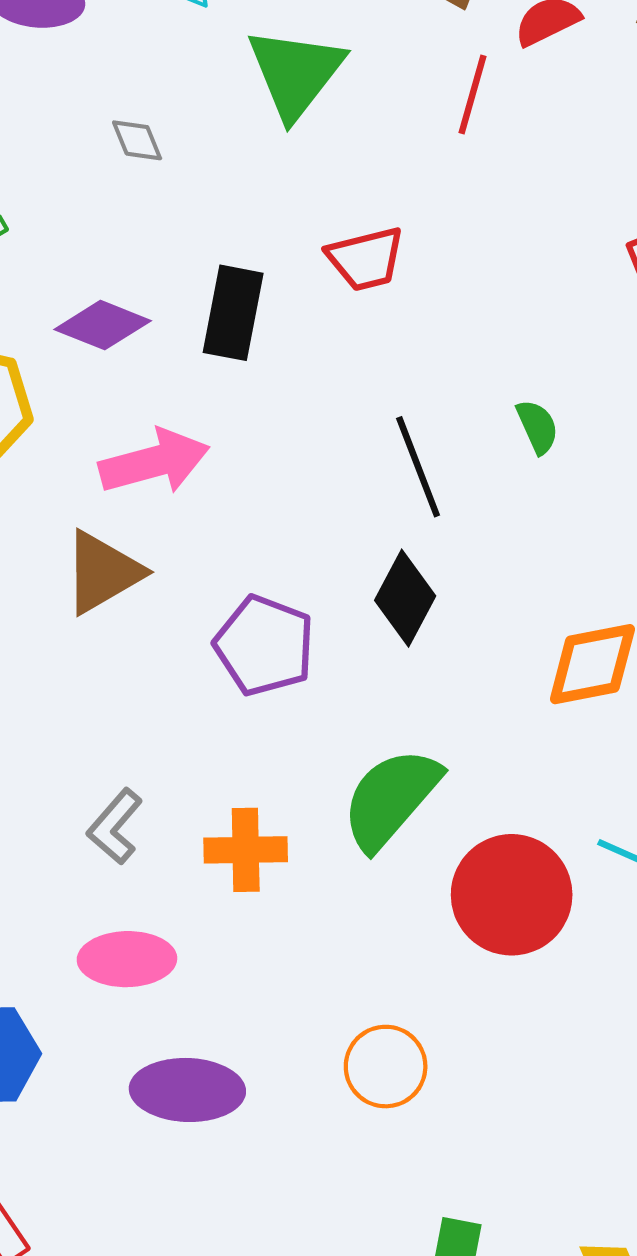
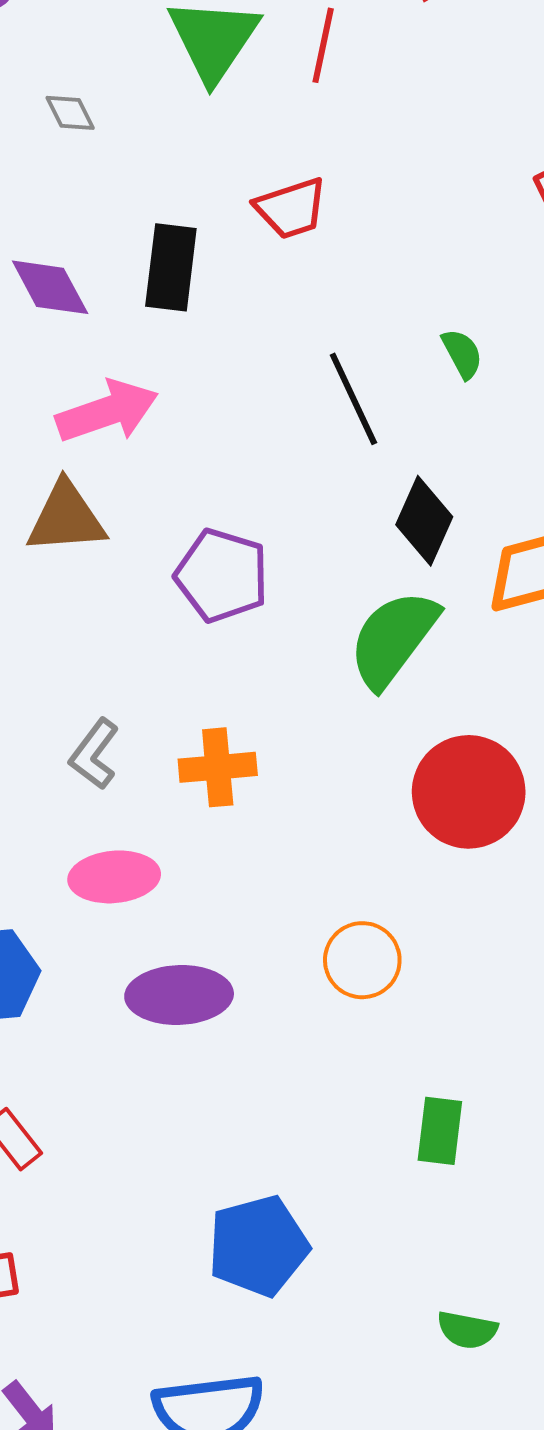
red line: (473, 94) -> (323, 45), moved
purple diamond: (103, 325) -> (50, 287), turned 44
brown triangle: (103, 572) -> (66, 518), turned 30
black diamond: (405, 598) -> (424, 521), moved
green semicircle: (391, 799) -> (393, 639), moved

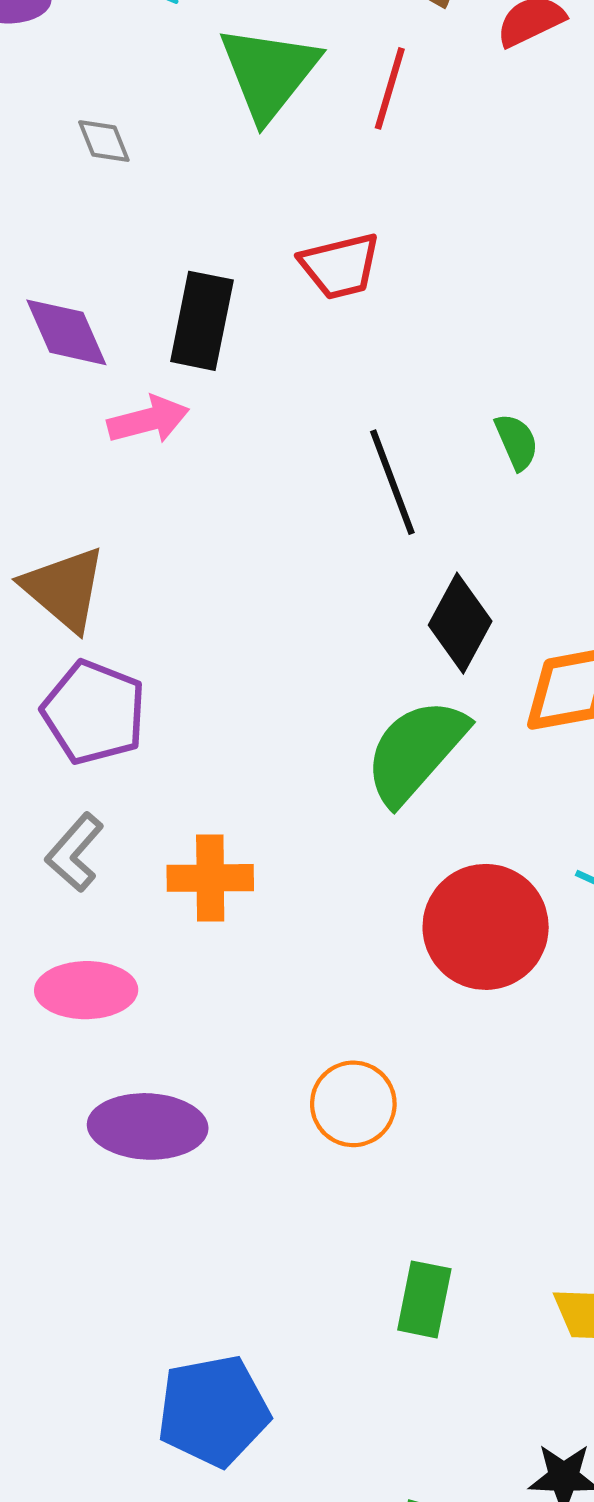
pink arrow: (107, 411) -> (148, 420), moved, size x0.7
brown triangle: (66, 518) -> (64, 589), turned 40
purple pentagon: (222, 576) -> (94, 712), moved

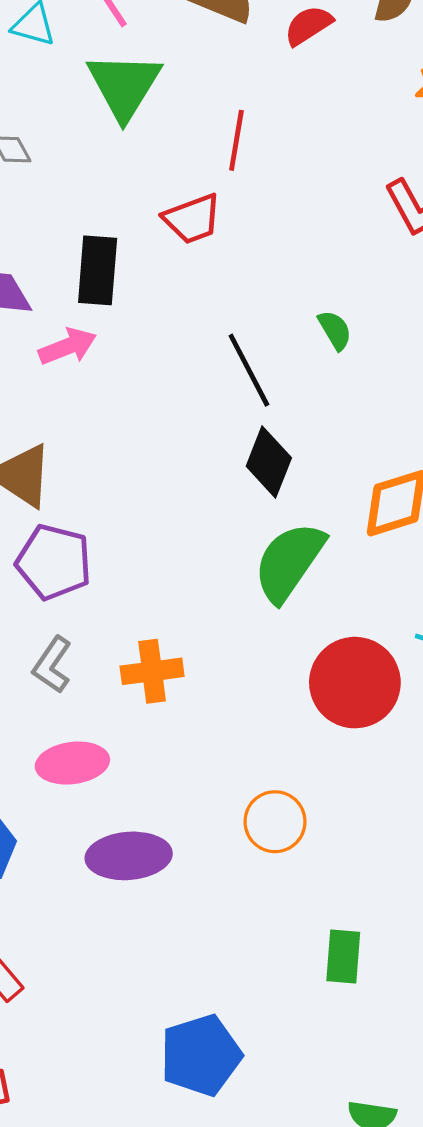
red line: (390, 88) -> (236, 140), moved
black diamond: (460, 623) -> (269, 462), moved

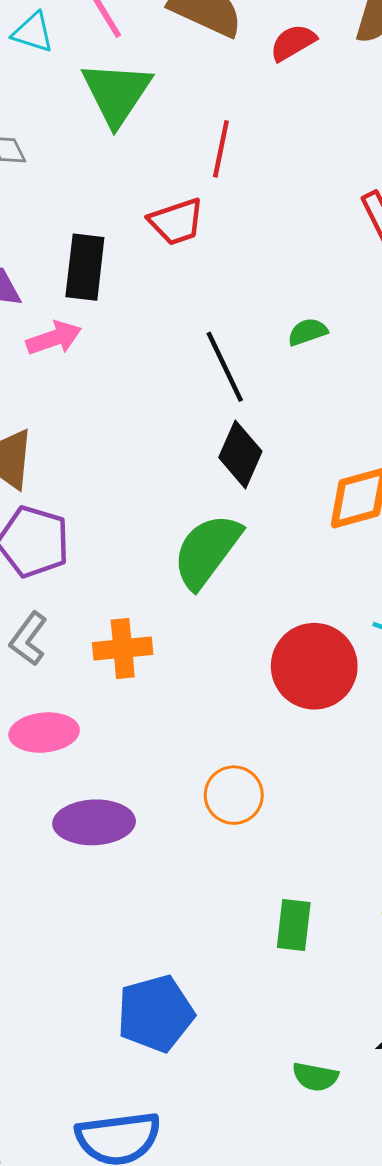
green semicircle: (335, 330) -> (308, 332), turned -81
green semicircle: (289, 562) -> (207, 551), moved

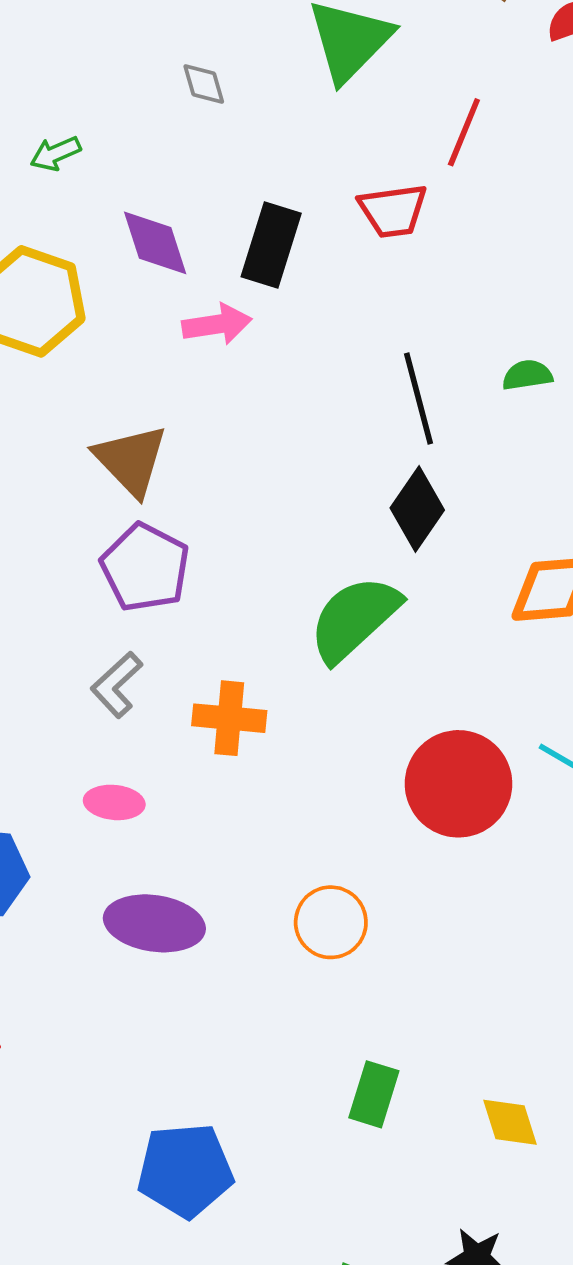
pink ellipse: (44, 733) -> (114, 802), size x0.7

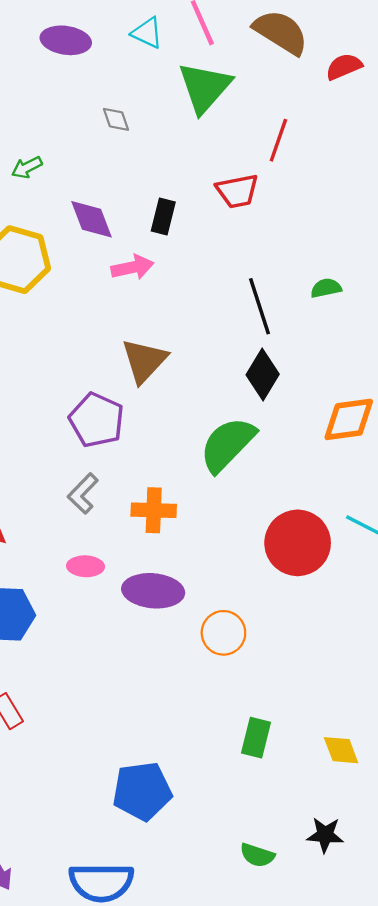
black rectangle: (271, 245) -> (163, 217), size x0.7
brown triangle: (131, 460) -> (144, 361), moved, turned 30
purple ellipse: (154, 923) -> (153, 591), moved

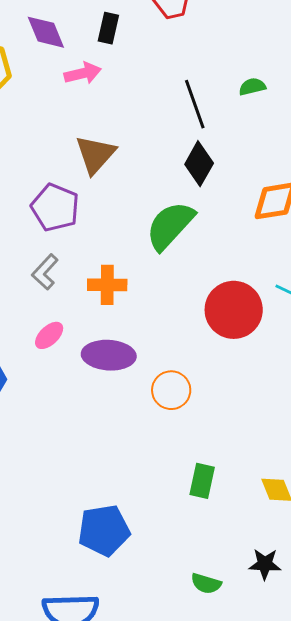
pink ellipse: (86, 566) -> (49, 335), turned -44

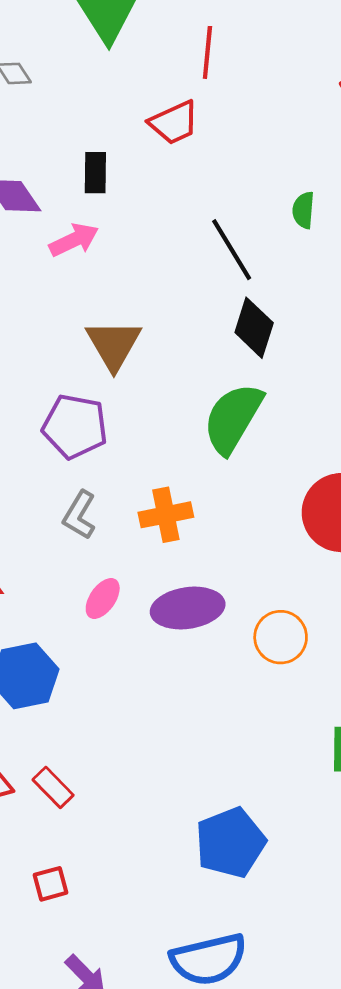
green semicircle: (252, 87) -> (303, 210), turned -60

